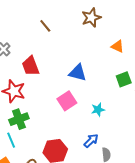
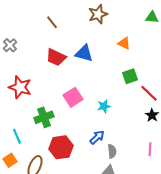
red trapezoid: (31, 66) -> (56, 57), moved, turned -45
blue triangle: (78, 73) -> (84, 53), moved
green cross: (19, 119) -> (44, 117), moved

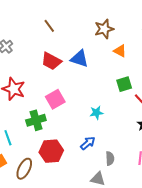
brown star: (98, 14) -> (104, 29), moved
pink square: (73, 97) -> (55, 99), moved
gray semicircle: (112, 151) -> (110, 158), moved

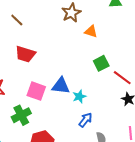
blue triangle: (79, 59) -> (61, 86), moved
pink square: (55, 99) -> (36, 91), turned -30
blue arrow: (88, 143) -> (85, 120), moved

